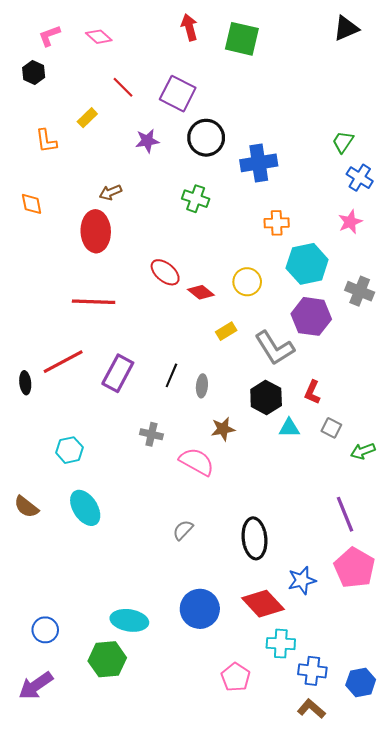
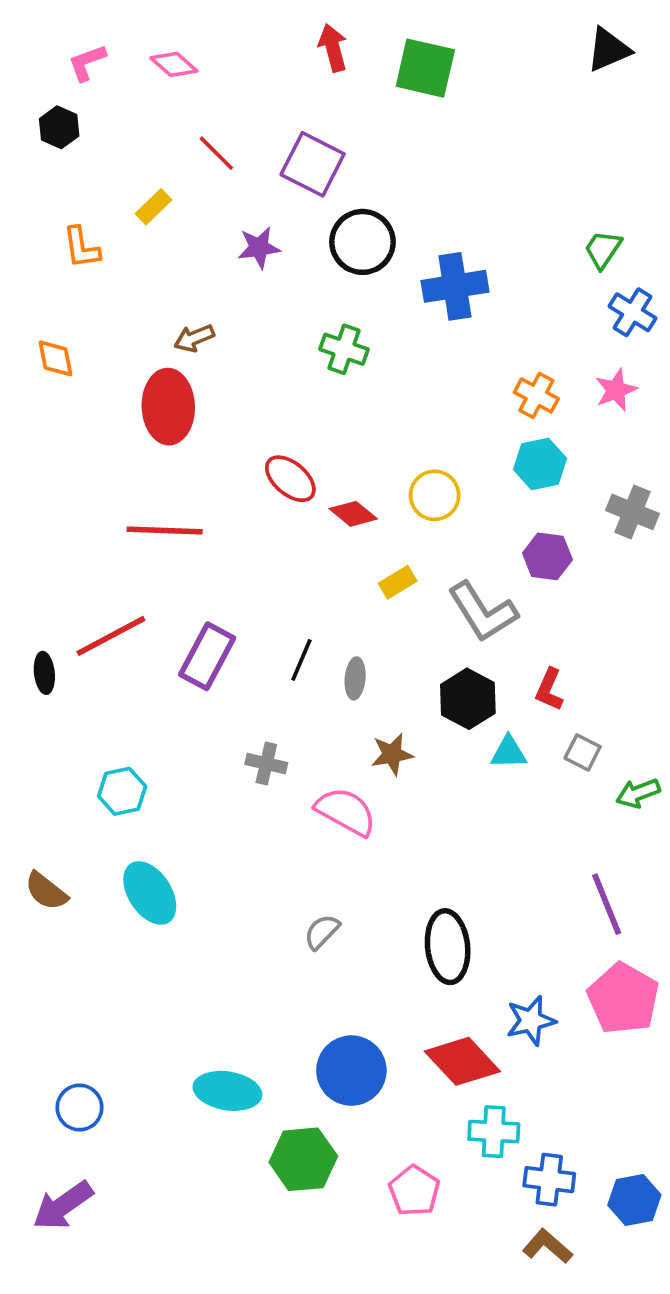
orange cross: (277, 223) -> (536, 395), moved, turned 30
cyan hexagon: (307, 264) -> (540, 464), size x0.7
purple hexagon: (311, 316) -> (547, 556), size x0.7
green hexagon: (107, 659) -> (303, 1159), moved

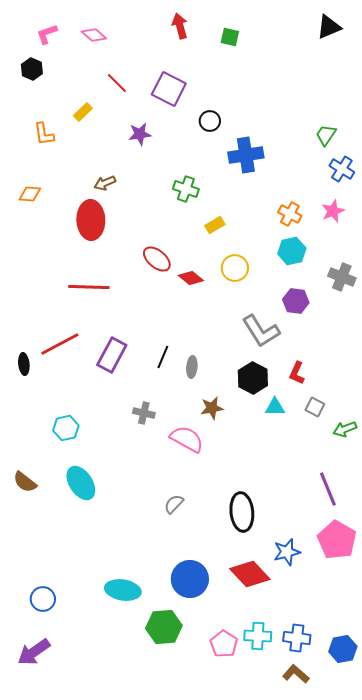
green square: (425, 68) -> (230, 37), size x0.6
black circle: (362, 242) -> (210, 121), moved, size x0.6
orange diamond: (55, 358) -> (30, 194), turned -75
yellow rectangle: (398, 582) -> (215, 225), moved
cyan cross: (494, 1132) -> (258, 636), moved

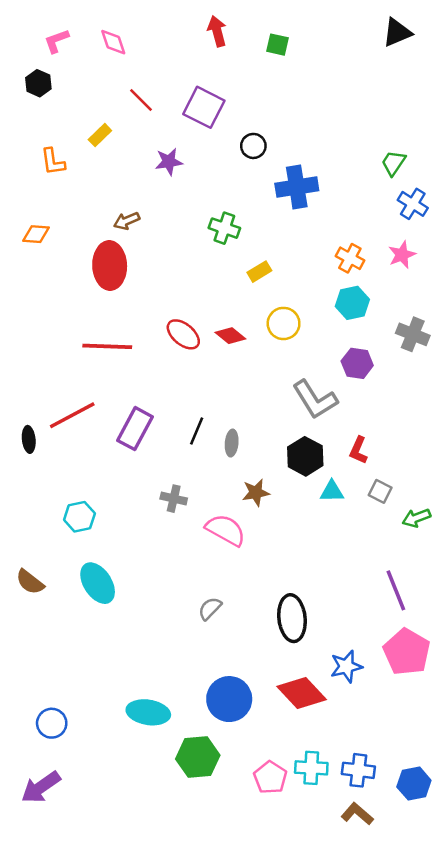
pink diamond: (94, 35) -> (113, 42), turned 30
red ellipse: (157, 259) -> (183, 334), moved

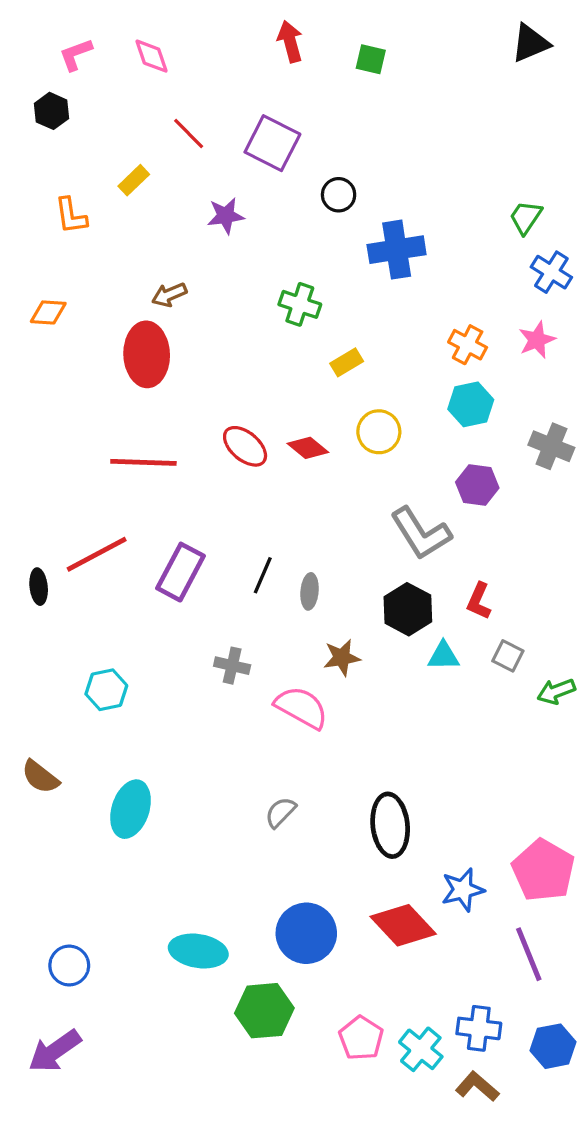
cyan ellipse: (98, 583) -> (131, 809), moved, turned 51
purple line: (396, 590) -> (529, 954), moved
cyan cross: (311, 768) -> (421, 1049), moved, turned 36

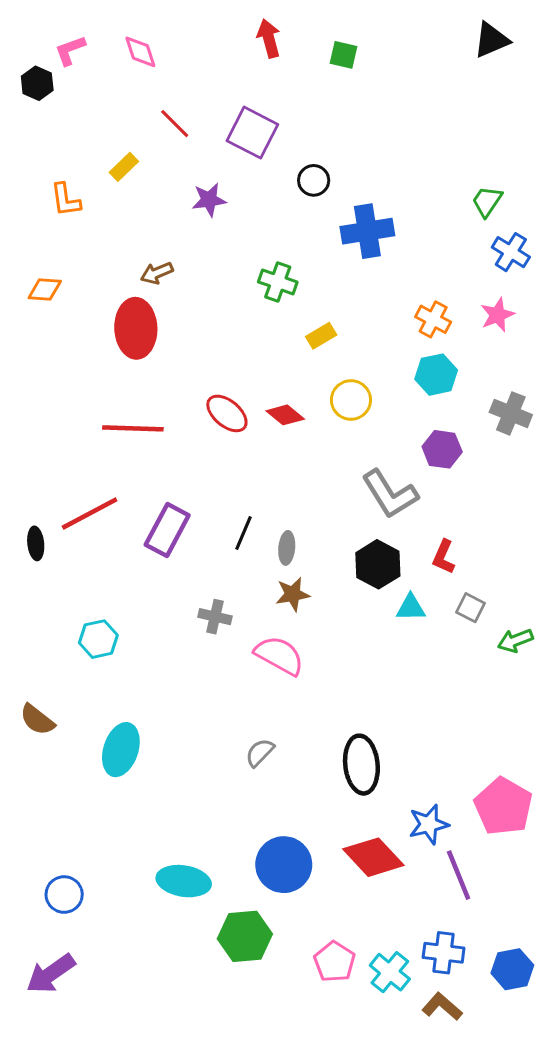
black hexagon: (52, 111) -> (37, 83), moved
brown star: (342, 658) -> (293, 594), moved
purple line: (529, 954) -> (459, 875), moved

